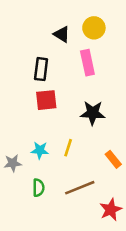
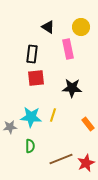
yellow circle: (94, 28) -> (81, 27), moved
cyan star: (40, 150) -> (31, 117), size x1.5
brown line: (80, 188) -> (61, 159), moved

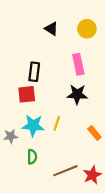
pink rectangle: (68, 49) -> (78, 64), moved
black rectangle: (32, 54) -> (34, 72), moved
red square: (36, 78) -> (27, 94), moved

